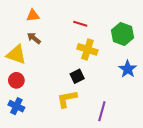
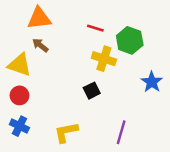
orange triangle: (33, 15) -> (39, 18), size x1.5
green hexagon: (122, 34) -> (130, 40), moved
yellow L-shape: (67, 99) -> (66, 132), moved

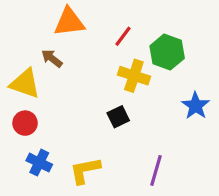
orange triangle: (39, 18) -> (69, 22), moved
red line: (95, 28) -> (123, 36), turned -70
blue cross: (19, 126) -> (39, 163), moved

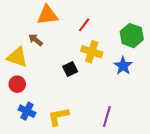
green hexagon: (167, 52) -> (132, 36), moved
blue star: (196, 106) -> (123, 66), moved
black square: (118, 117) -> (70, 69), moved

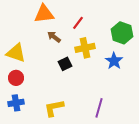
brown arrow: (36, 40) -> (54, 37), moved
yellow cross: (92, 52) -> (85, 48), turned -30
blue cross: (27, 111) -> (16, 103), moved, turned -35

